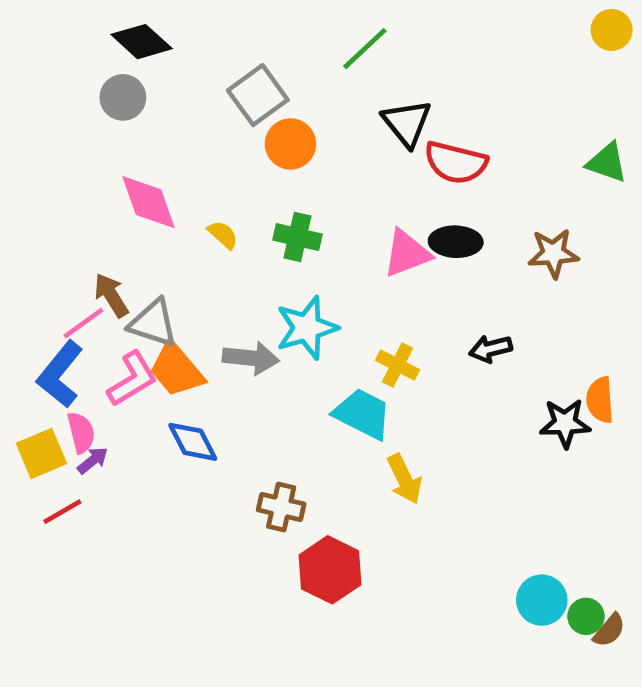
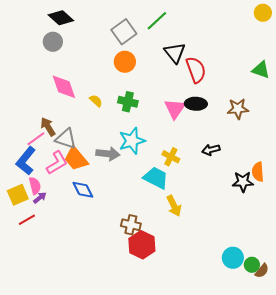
gray square: (258, 95) -> (124, 32), moved
red semicircle: (456, 163) -> (196, 70), turned -124
pink triangle: (407, 253) -> (175, 109), turned -35
brown cross: (281, 507) -> (131, 225), moved

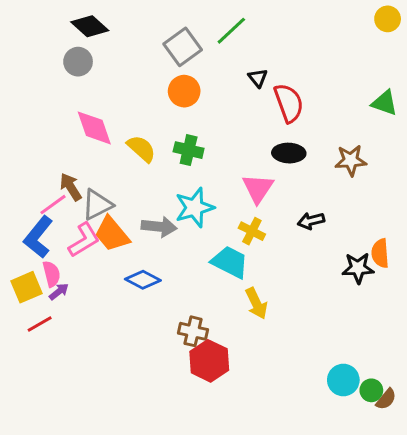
black triangle: (175, 53) -> (258, 78), size x0.6
yellow semicircle: (96, 101) -> (141, 149), size x1.5
pink triangle: (175, 109) -> (258, 188), moved
gray triangle: (66, 139) -> (97, 205), turned -45
blue diamond: (83, 190) -> (143, 280), moved, turned -35

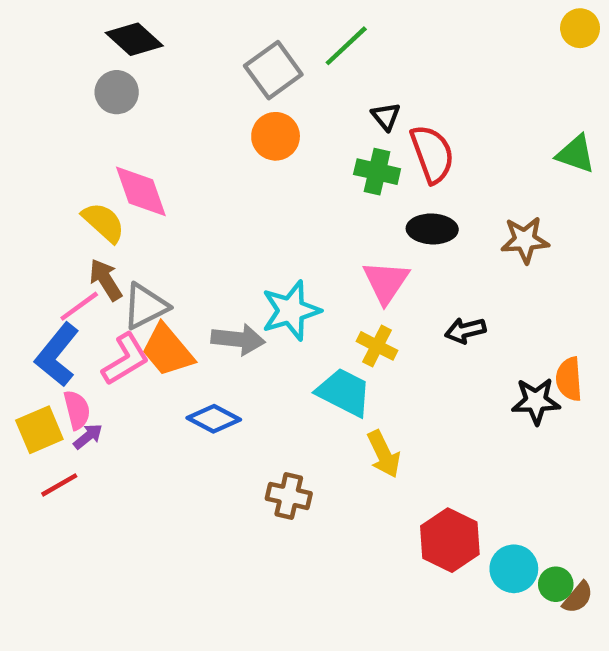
yellow semicircle: (141, 149) -> (103, 222), moved
green cross: (189, 150) -> (377, 172), moved
red hexagon: (209, 361) -> (450, 540), moved

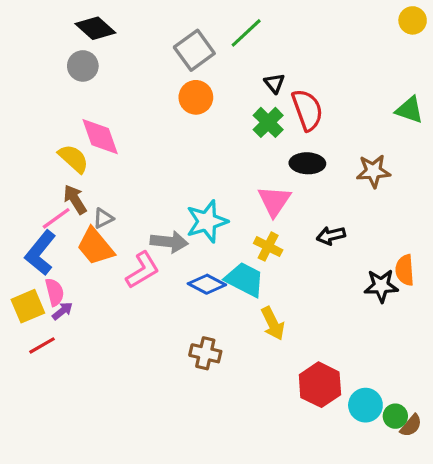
green cross: (377, 172) -> (268, 122), turned 32
gray triangle: (145, 306) -> (103, 218), size x0.6
orange trapezoid: (167, 350) -> (95, 247), moved
pink L-shape: (125, 359) -> (142, 270), moved
blue diamond: (214, 419) -> (207, 284), moved

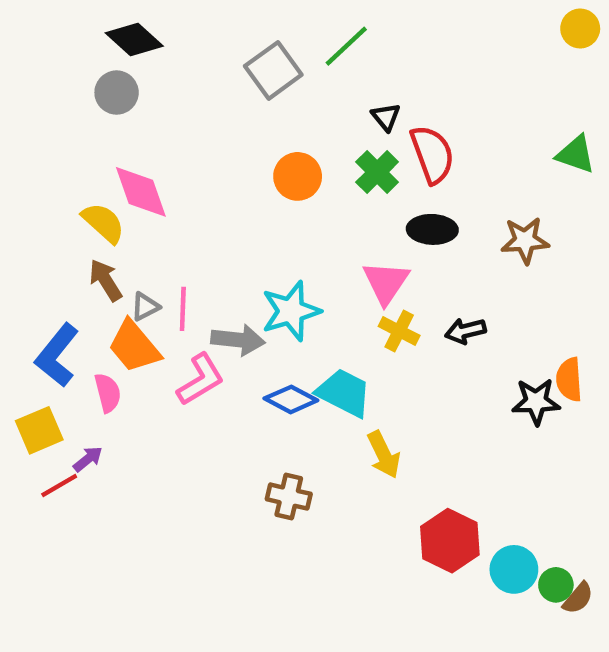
orange circle: (196, 97) -> (298, 176), moved
pink line: (56, 218) -> (183, 309), moved, turned -52
yellow cross: (268, 247) -> (399, 331), moved
pink semicircle: (55, 292) -> (108, 393), moved
purple arrow: (62, 311) -> (88, 459), moved

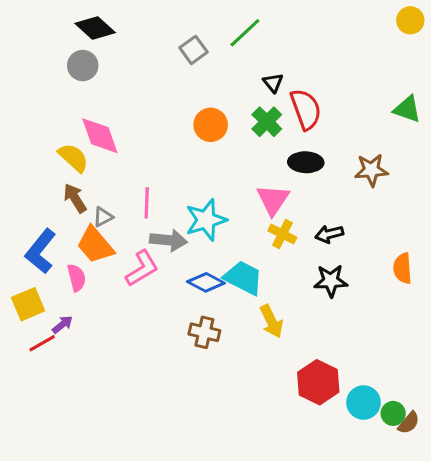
gray square: (273, 70) -> (193, 50), size x0.7
pink line: (183, 309) -> (147, 203), moved
black star: (536, 402) -> (331, 281), moved
brown cross: (289, 497) -> (204, 332), moved

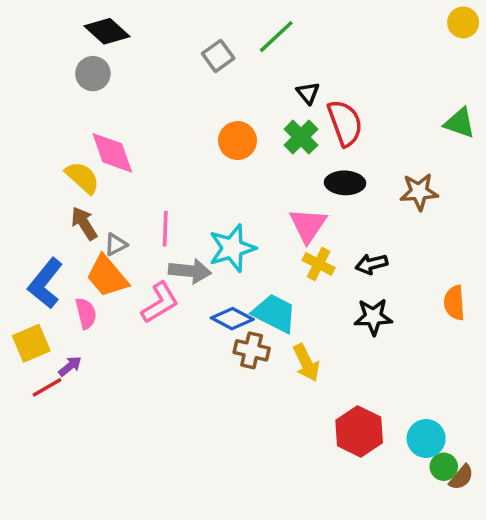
brown cross: (204, 332) -> (252, 350), moved
cyan circle: (364, 403) -> (426, 438), moved

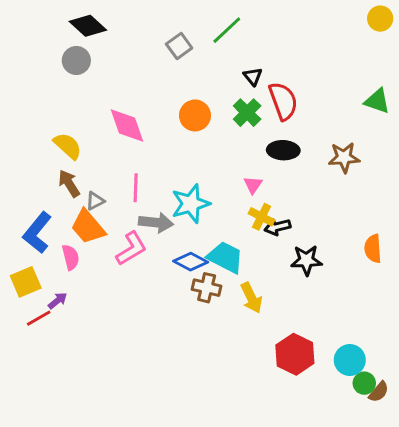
pink diamond: (112, 153) -> (127, 126), moved
pink triangle: (308, 225) -> (253, 185), size x0.6
black arrow: (371, 264) -> (277, 227), moved

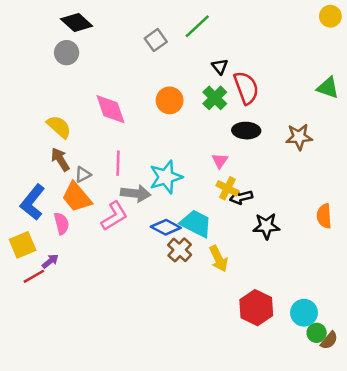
brown cross: (207, 288) -> (180, 250), turned 30

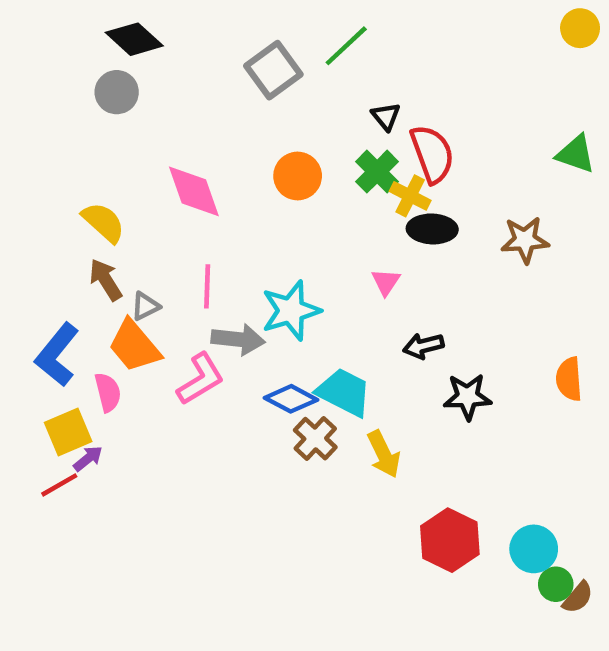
gray square: (156, 40) -> (273, 70), size x1.4
yellow cross: (227, 188) -> (410, 196), moved
yellow square: (23, 245) -> (68, 432), moved

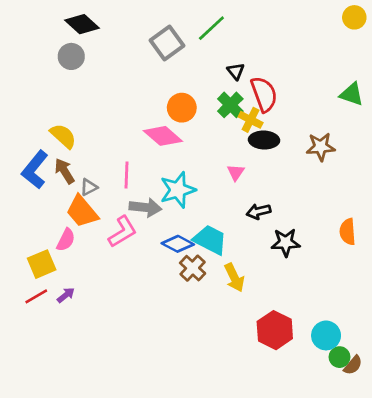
pink diamond: (194, 191) -> (163, 136), moved, turned -30
blue L-shape: (57, 355) -> (35, 170), moved
pink semicircle: (108, 392) -> (66, 240), turned 40
purple arrow: (88, 458) -> (66, 295), moved

